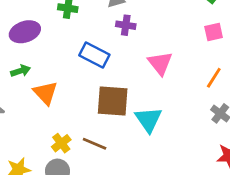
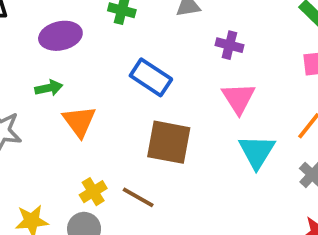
purple cross: (126, 25) -> (229, 45), moved
cyan triangle: (148, 119) -> (257, 152), moved

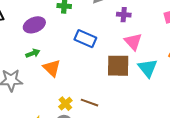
brown square: (169, 142) -> (118, 66), moved

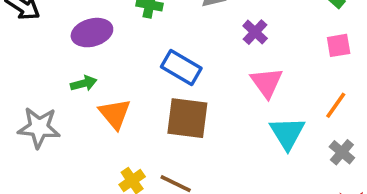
purple cross: (124, 15) -> (255, 32), turned 32
brown square: (118, 66) -> (187, 118), moved

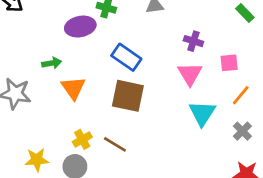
purple cross: (255, 32) -> (193, 41), moved, turned -30
purple ellipse: (92, 33) -> (80, 27), moved
pink square: (339, 45) -> (229, 63), moved

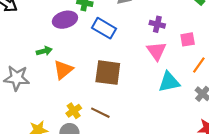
blue rectangle: (126, 57) -> (104, 28), moved
orange triangle: (73, 88) -> (63, 70), turned 30
cyan triangle: (202, 113) -> (169, 82), turned 50

